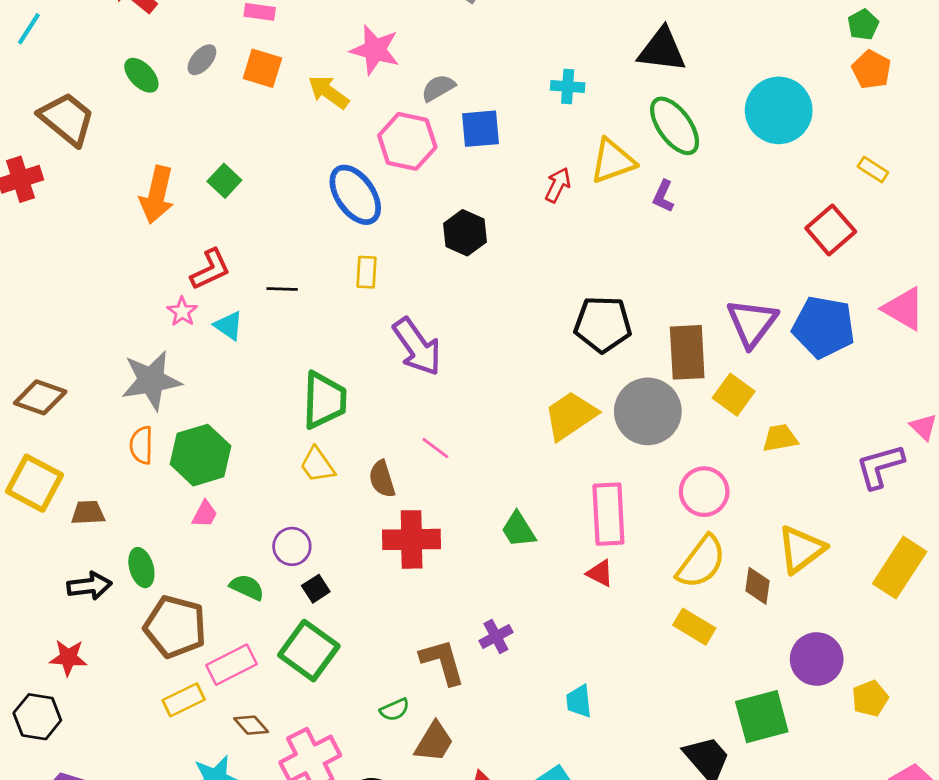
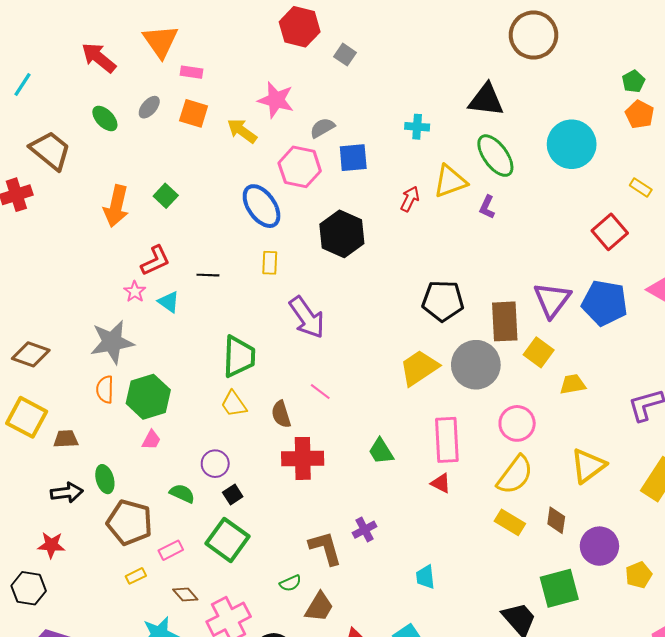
black hexagon: (465, 233) -> (342, 234), size x1.4
brown diamond: (758, 586) -> (556, 520), moved
pink rectangle: (231, 665) -> (171, 550), size x0.7
yellow rectangle: (184, 700) -> (136, 576), size x0.7

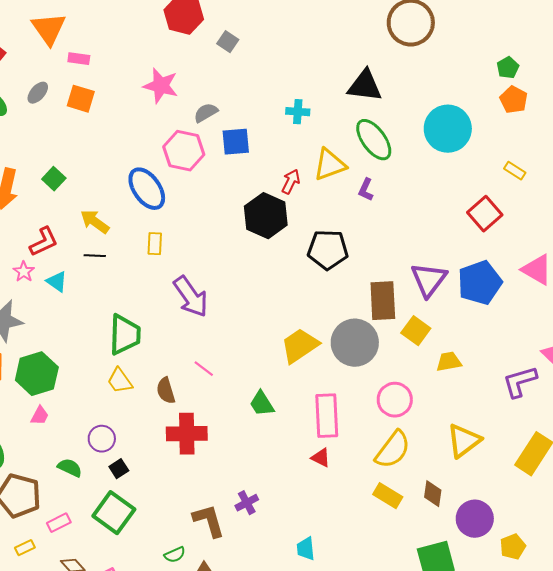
yellow arrow: (242, 131) -> (95, 222), moved
black hexagon: (342, 234) -> (266, 216), moved
black pentagon: (443, 301) -> (328, 250), moved
blue pentagon: (605, 303) -> (480, 283), turned -30
green trapezoid: (381, 451) -> (262, 404), moved

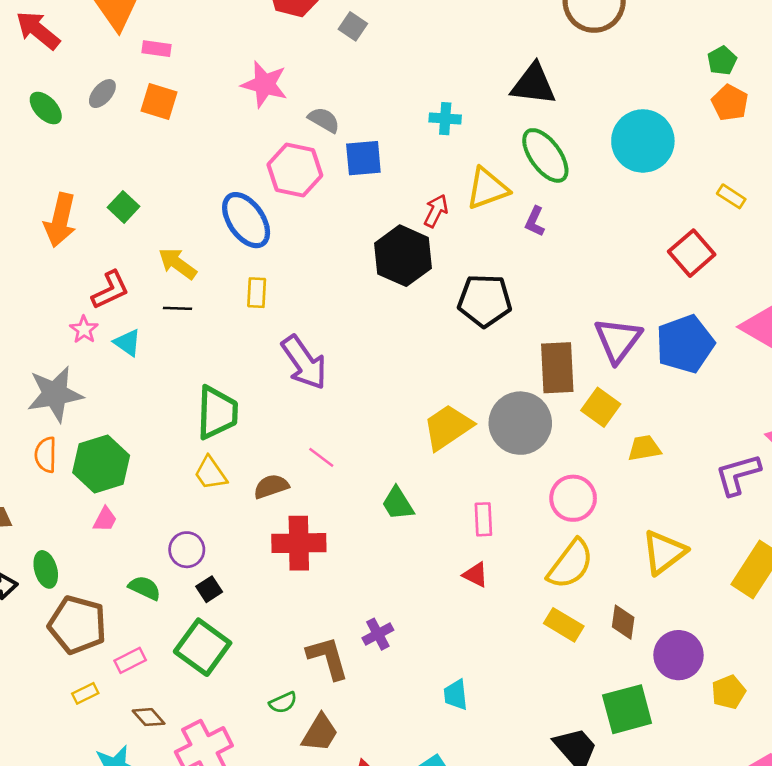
gray semicircle: (206, 113) -> (324, 120), turned 60
brown semicircle: (166, 391) -> (271, 486), turned 88
pink rectangle: (327, 416) -> (483, 519), size x0.6

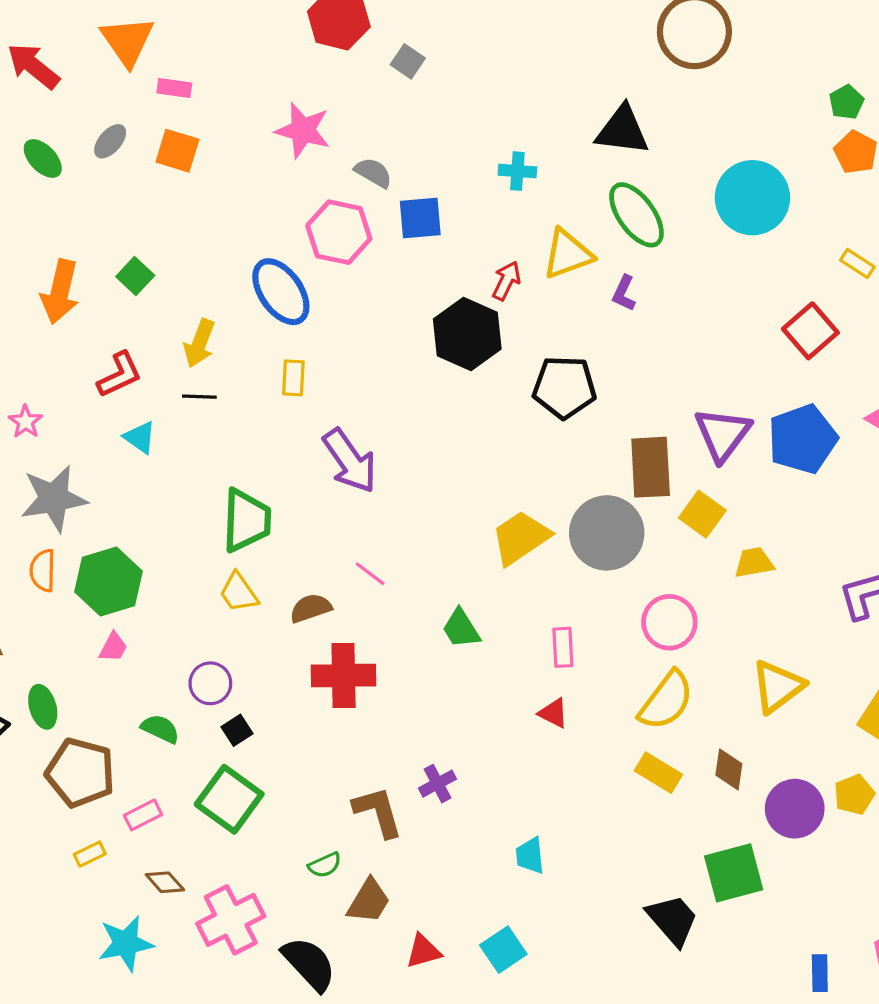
yellow arrow: (178, 264) -> (199, 343), turned -105
pink star: (84, 330) -> (26, 422), moved
yellow pentagon: (729, 692) -> (854, 795), moved

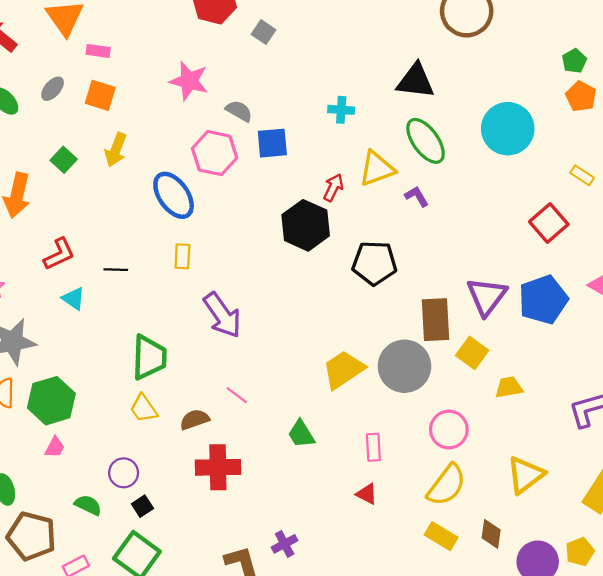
green square: (135, 276) -> (64, 160), moved
purple L-shape: (624, 293) -> (417, 196), turned 125
yellow arrow: (199, 343) -> (116, 150), moved

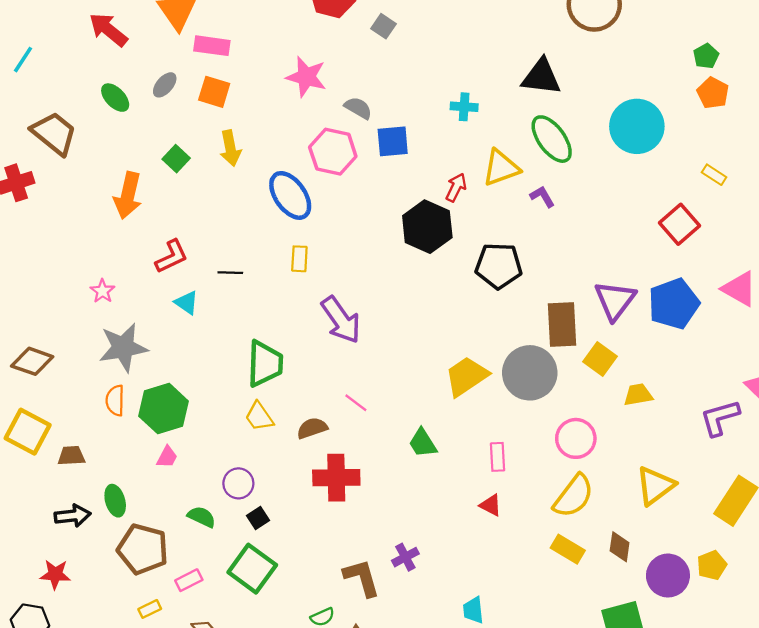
pink rectangle: (98, 51) -> (212, 46), size x1.4
yellow arrow: (116, 150) -> (230, 148), turned -32

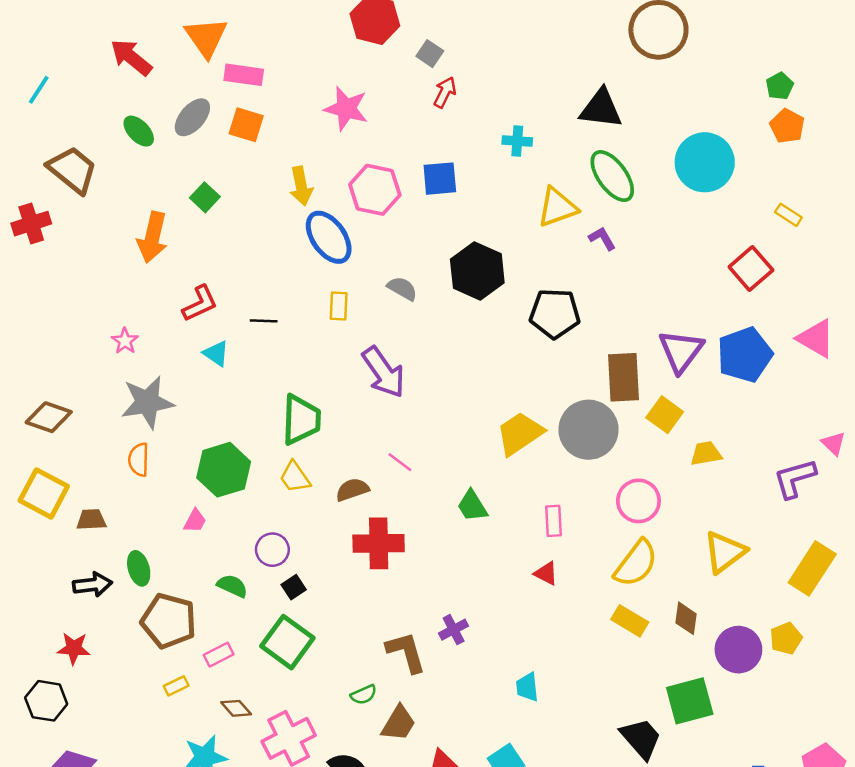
gray ellipse: (165, 85) -> (192, 117), size x1.4
gray semicircle: (358, 108) -> (402, 288), moved
yellow arrow: (230, 148) -> (301, 186), moved
red arrow: (456, 187) -> (445, 92), moved
green hexagon: (164, 409) -> (224, 470), moved

